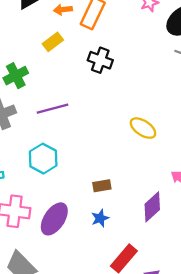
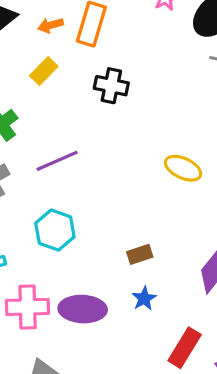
purple ellipse: (54, 219) -> (83, 309), turned 68

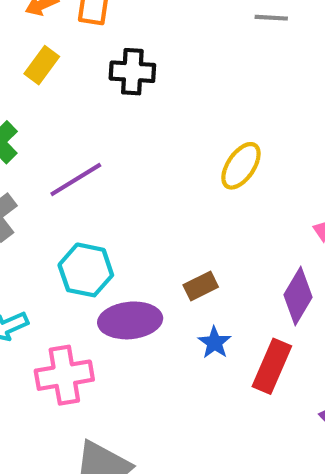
yellow ellipse: (183, 168) -> (241, 166), turned -72
purple ellipse: (83, 309) -> (130, 320), moved
red rectangle: (185, 348) -> (272, 366), moved

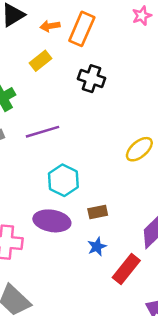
cyan hexagon: (86, 270) -> (63, 180), moved

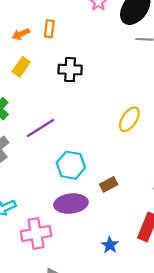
orange rectangle: (82, 29) -> (49, 29), size x0.6
blue star: (97, 247) -> (110, 245), moved

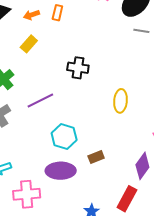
black cross: (70, 70) -> (78, 68), moved
yellow ellipse: (129, 119) -> (121, 101), turned -35

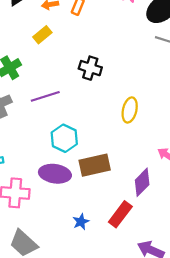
brown rectangle: (96, 157) -> (95, 165), size x1.8

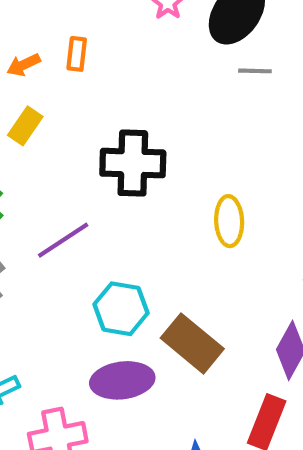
black cross: (90, 68) -> (133, 163), size x1.4
brown rectangle: (95, 165) -> (192, 343), turned 68

